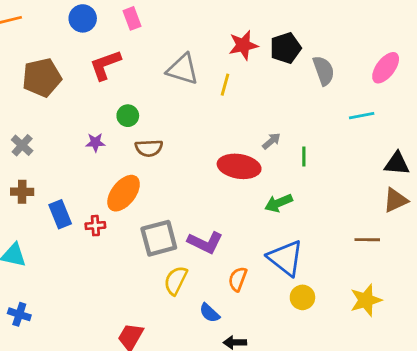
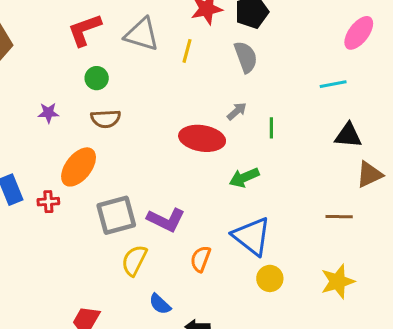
red L-shape: (105, 65) -> (85, 30), moved
gray semicircle: (324, 71) -> (246, 57), moved
green circle: (128, 116) -> (97, 78), moved
black triangle: (397, 164) -> (348, 135), moved
blue semicircle: (209, 313) -> (160, 304), moved

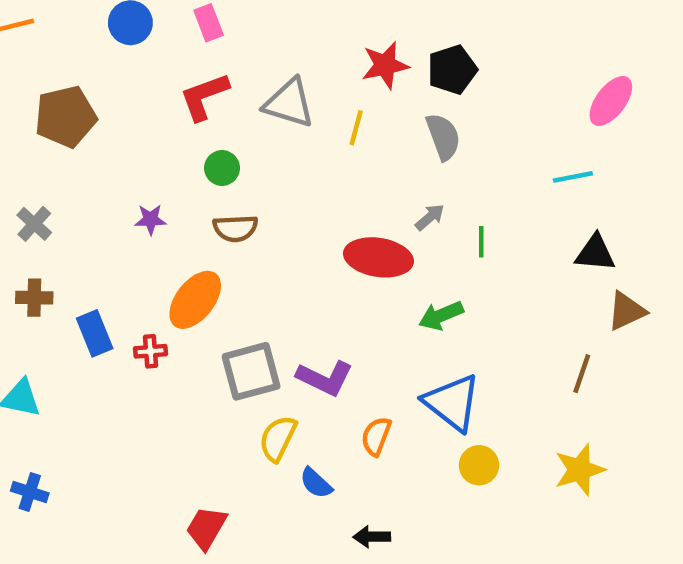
brown line: (339, 217) -> (582, 374), turned -72
blue semicircle: (160, 304) -> (316, 483), moved

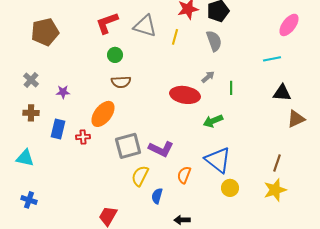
purple star: (150, 219) -> (63, 92), moved
blue rectangle: (95, 333) -> (58, 129), turned 36
brown line: (582, 374) -> (277, 163), moved
blue semicircle: (316, 483) -> (157, 196), turned 63

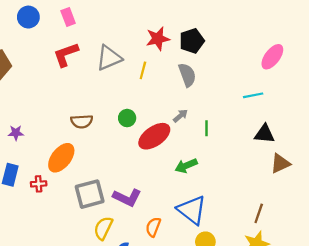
gray triangle: (145, 26) -> (109, 58), turned -40
green circle: (115, 55) -> (127, 118), moved
red ellipse: (185, 95) -> (154, 136), turned -44

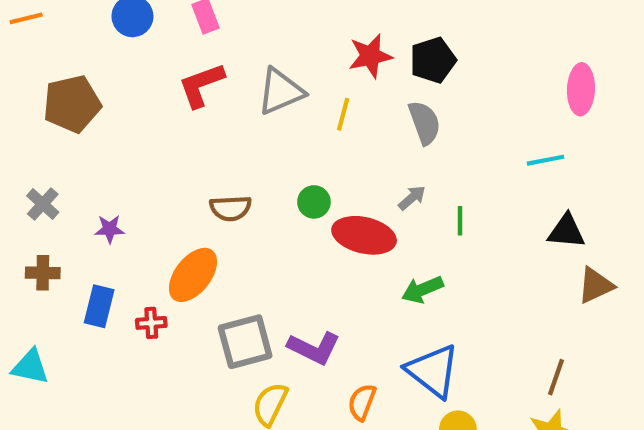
pink ellipse: (272, 57) -> (581, 89), turned -35
red ellipse: (154, 136) -> (364, 235), turned 48

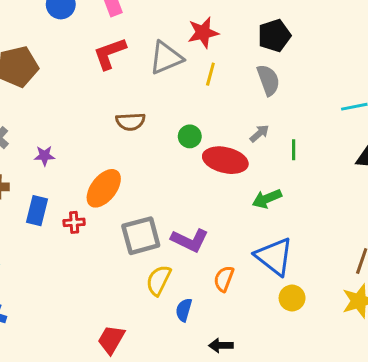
red star: (370, 56) -> (203, 33), moved
brown semicircle: (231, 208) -> (130, 122), moved

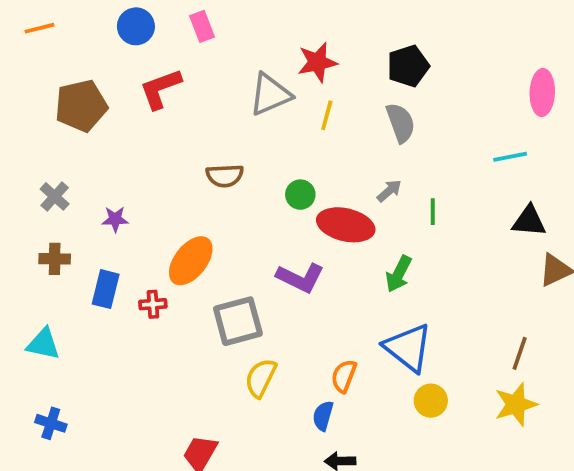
red L-shape: (110, 53) -> (160, 89), moved
green arrow: (267, 199) -> (399, 274), turned -40
purple L-shape: (190, 240) -> (300, 278), moved
blue semicircle: (184, 310) -> (323, 416), moved

